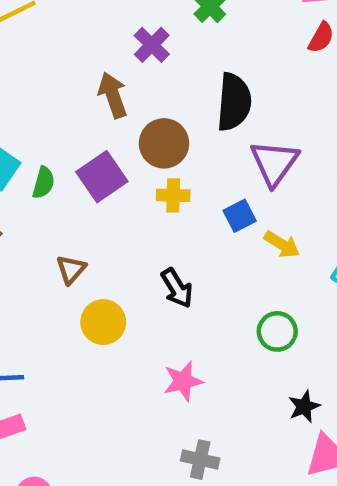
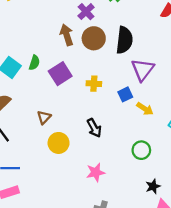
brown circle: (164, 143) -> (94, 38), moved
green semicircle: (43, 183) -> (34, 63), moved

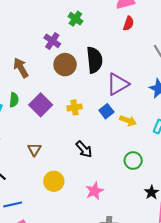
brown arrow: (67, 35) -> (21, 68), moved
purple triangle: (143, 70) -> (118, 84), turned 35
yellow circle: (59, 143) -> (54, 181), moved

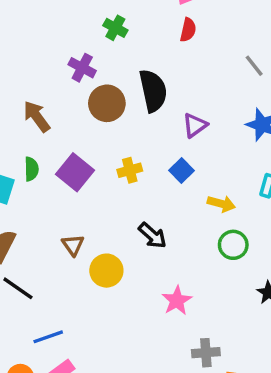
red semicircle: (129, 23) -> (188, 30), moved
purple triangle: (118, 84) -> (195, 125), size x0.7
yellow arrow: (128, 121) -> (221, 204), moved
yellow circle: (54, 181) -> (106, 271), moved

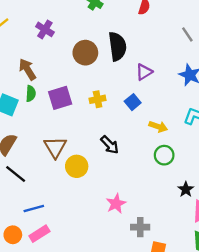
purple cross: (82, 68) -> (45, 29), moved
brown arrow: (37, 116) -> (27, 69), moved
purple square: (75, 172) -> (60, 98), turned 30
brown triangle: (73, 245) -> (55, 147), size x1.5
pink star: (177, 301) -> (116, 204), moved

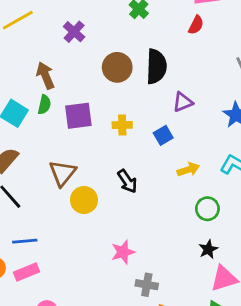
yellow arrow: (158, 127) -> (188, 169), turned -48
green circle: (164, 155) -> (207, 209), moved

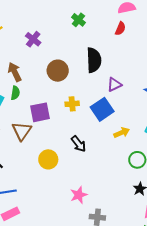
brown circle: (117, 67) -> (58, 71), moved
purple square: (78, 116) -> (40, 112), moved
blue square: (163, 135) -> (102, 109), size x1.6
brown triangle: (62, 173) -> (22, 131), moved

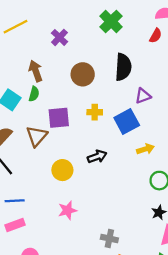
green cross: (78, 20) -> (111, 21), size x1.5
black arrow: (79, 144) -> (97, 157), turned -78
pink star: (79, 195) -> (68, 210), moved

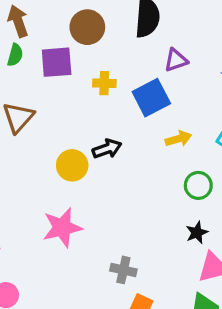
purple square: (59, 118) -> (57, 62), moved
yellow circle: (62, 170) -> (72, 165), moved
pink star: (68, 210) -> (62, 228), size x1.4

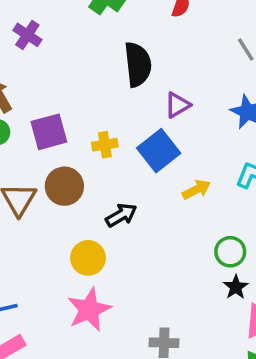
brown circle: (87, 27) -> (64, 186), moved
yellow circle: (72, 165) -> (88, 258), moved
green circle: (198, 185) -> (230, 252), moved

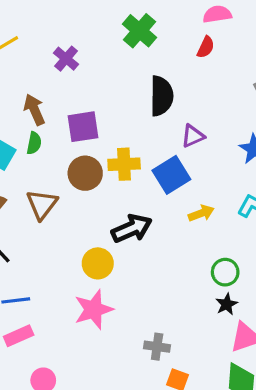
purple square: (49, 132) -> (83, 127), moved
yellow cross: (105, 145) -> (124, 164), size x1.4
brown circle: (64, 186) -> (85, 173), moved
black arrow: (121, 215) -> (132, 229), size x1.4

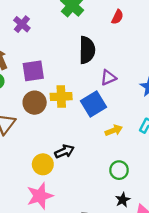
black arrow: (132, 229) -> (64, 151), moved, size x0.7
green circle: (225, 272) -> (119, 170), moved
black star: (227, 304) -> (123, 200), moved

